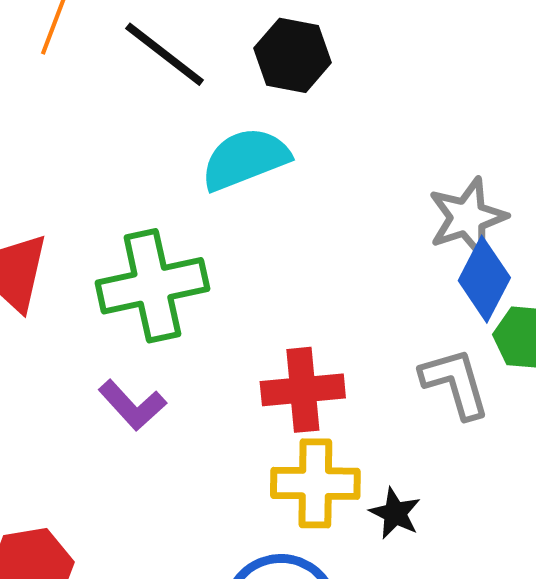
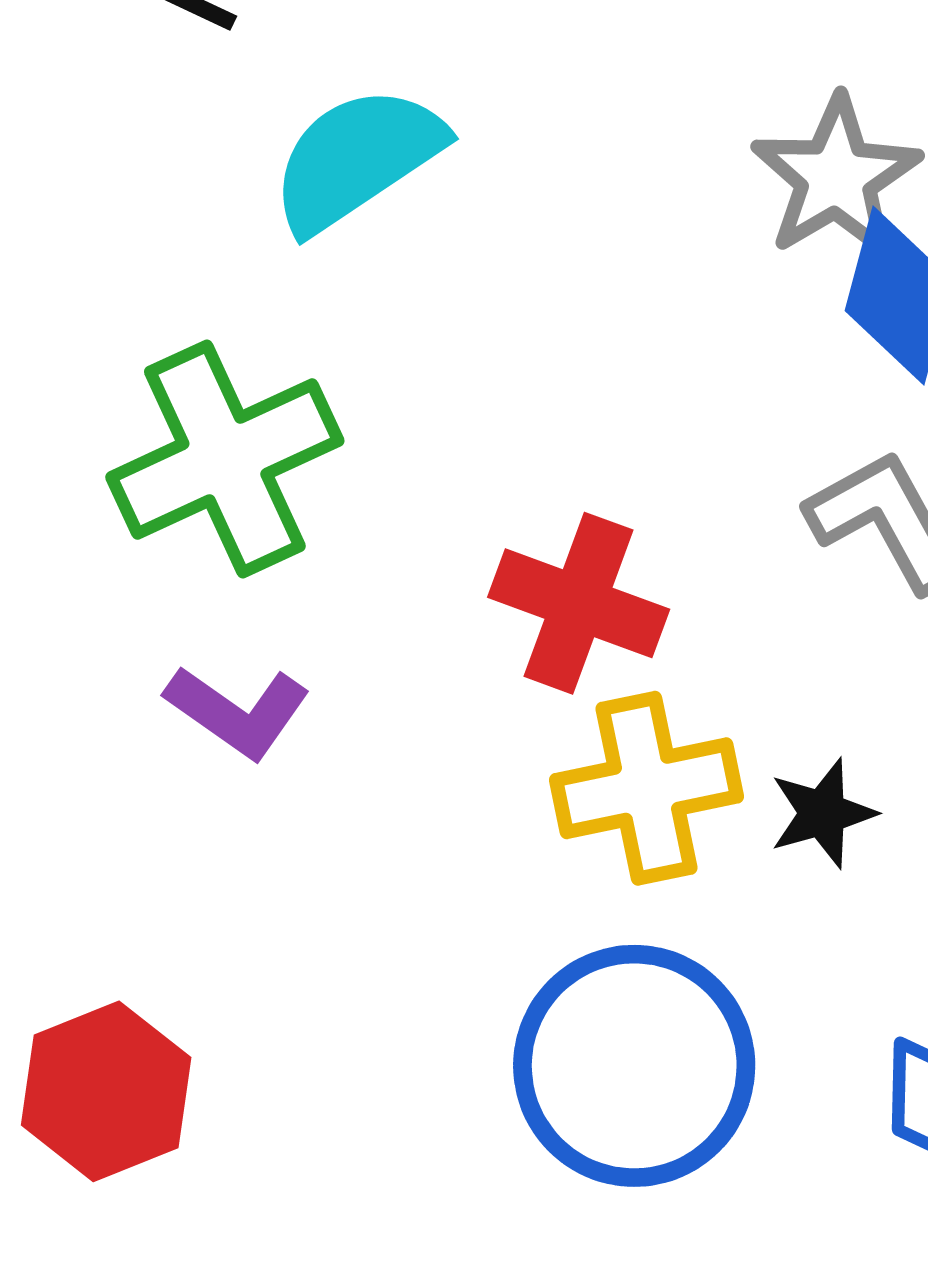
red cross: (303, 390) -> (579, 603), turned 38
black star: (395, 513) -> (823, 813), turned -30

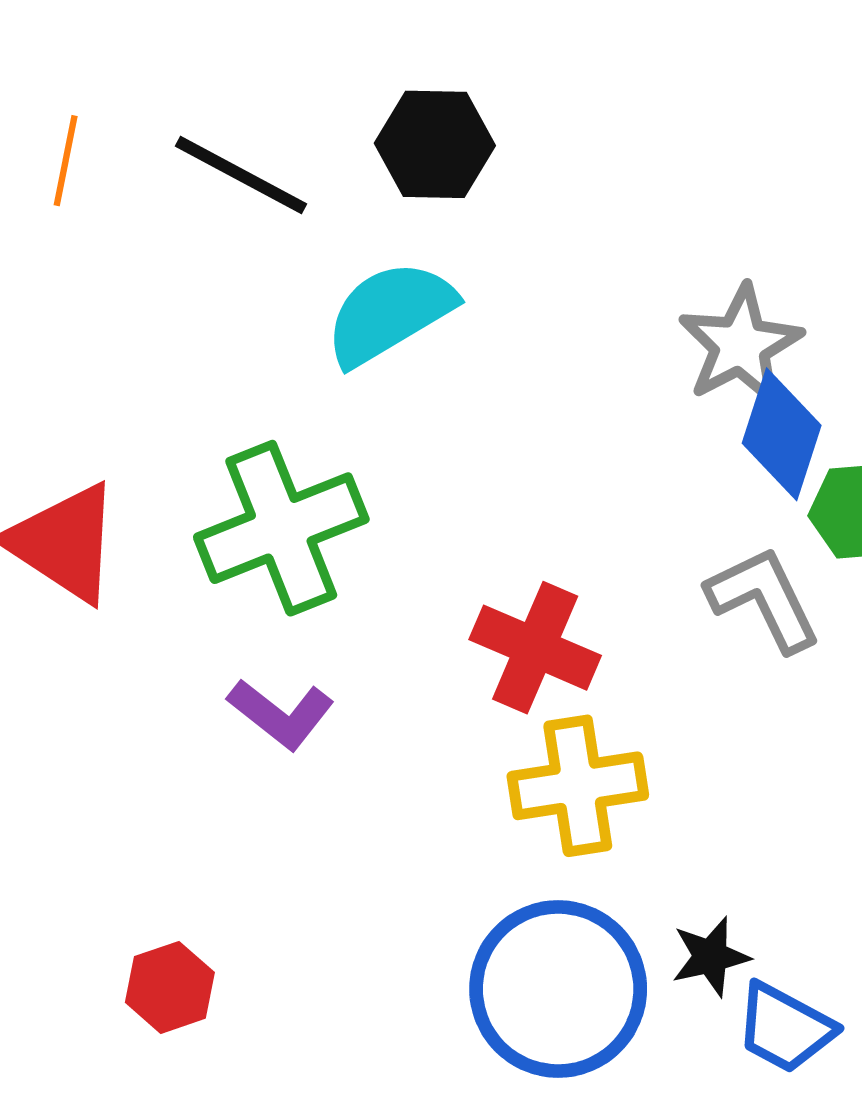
black star: (823, 813) -> (711, 957), moved
red hexagon: (106, 1091) -> (170, 987), size x0.7

